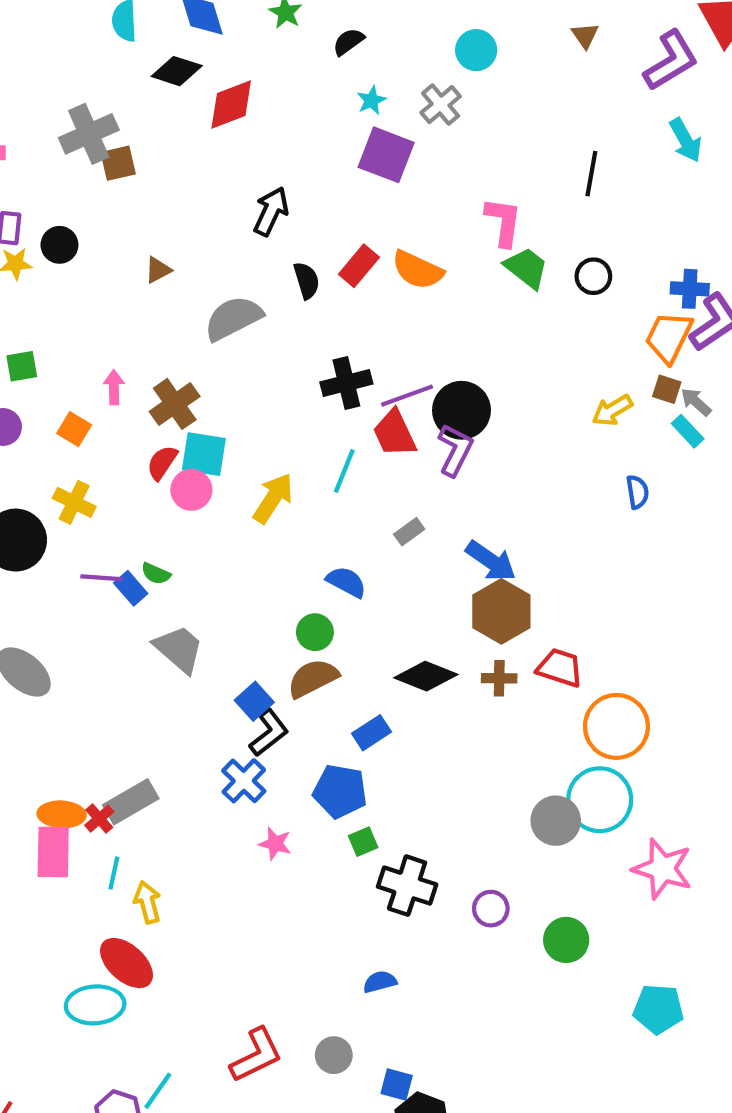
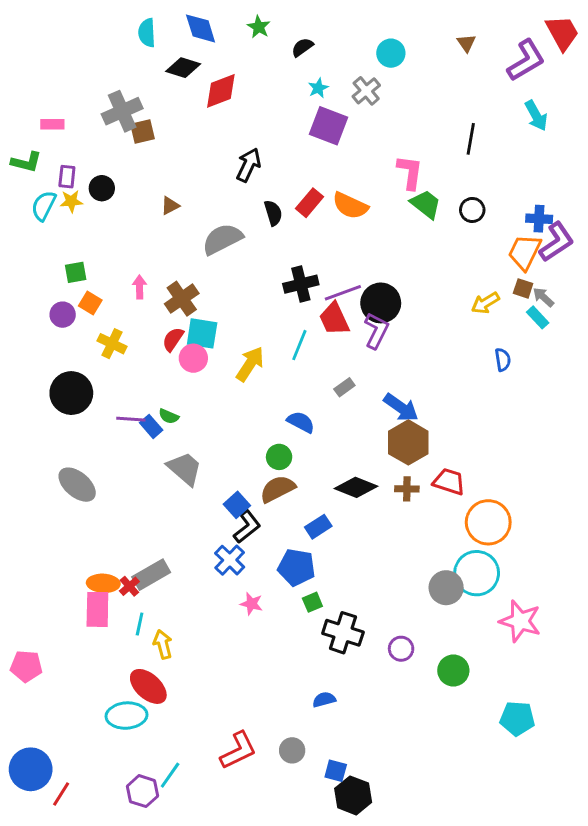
orange square: (74, 429) -> (90, 303), moved
yellow cross: (74, 502) -> (112, 344), moved

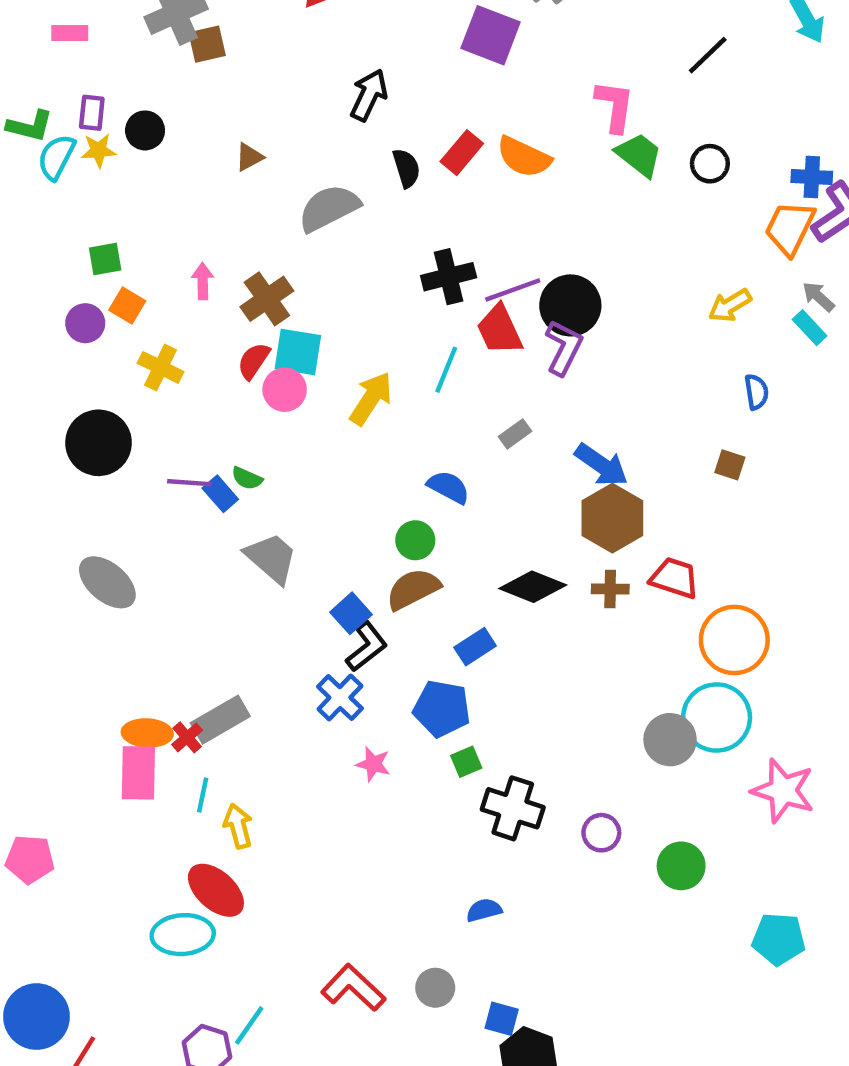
black line: (471, 139) -> (708, 55), turned 36
green L-shape: (26, 162) -> (30, 126), moved
brown square: (523, 288) -> (730, 465), moved
red L-shape: (238, 750) -> (353, 988), turned -111

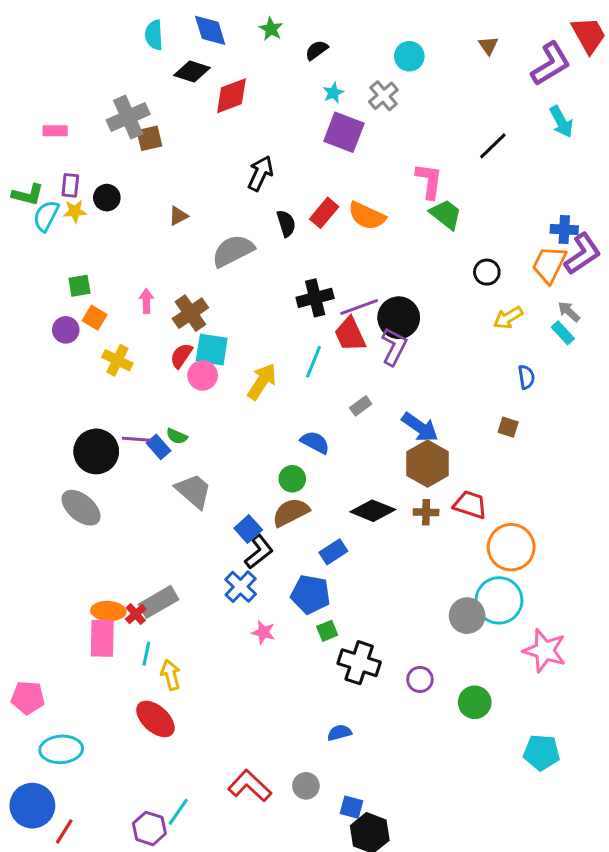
black circle: (710, 164) -> (487, 272), moved
black circle: (99, 443) -> (96, 451), moved
cyan ellipse: (183, 935) -> (61, 749), moved

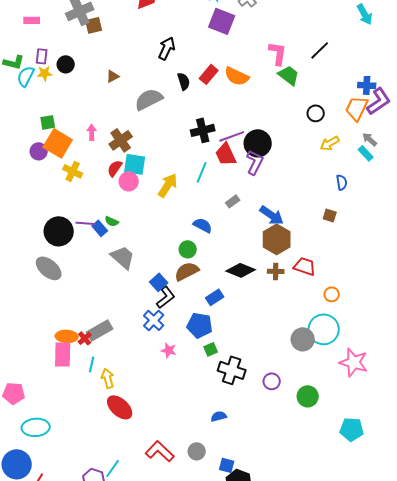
black line: (493, 146) -> (320, 50), moved
orange square: (95, 318) -> (58, 143), size x1.8
orange circle: (511, 547) -> (332, 294), size x0.5
red ellipse: (155, 719) -> (120, 407), moved

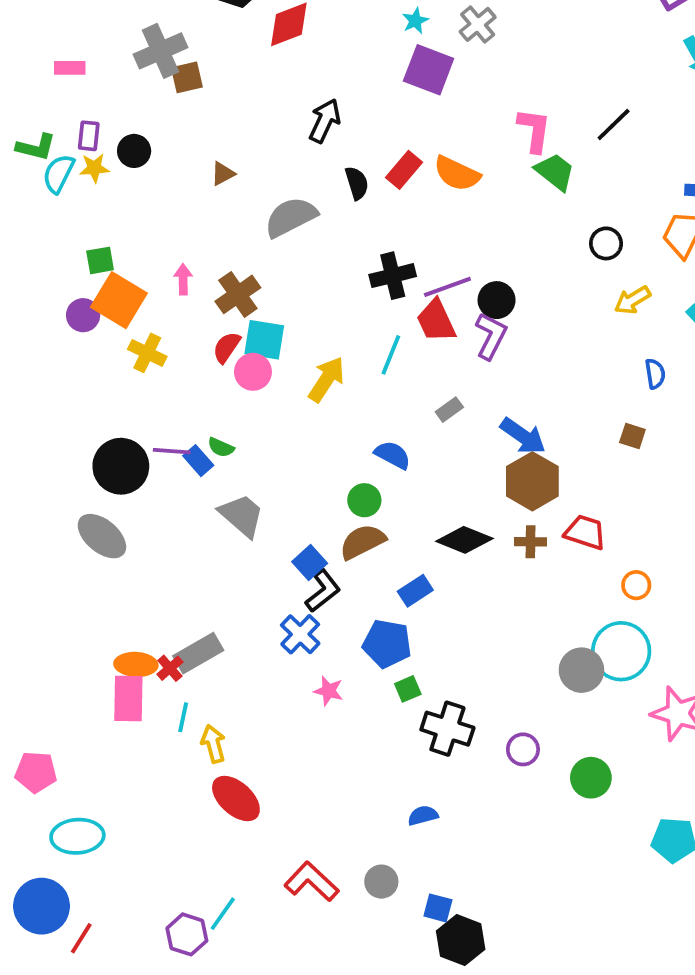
black circle: (258, 143) -> (497, 300), size x0.7

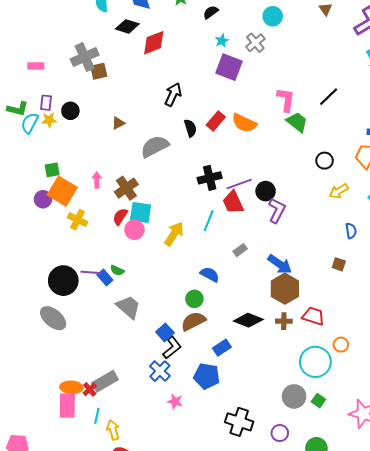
purple L-shape: (491, 336) -> (277, 210), moved
cyan circle: (621, 651) -> (315, 362), moved
gray circle: (581, 670) -> (294, 396), moved
green square: (408, 689) -> (318, 401), moved, turned -32

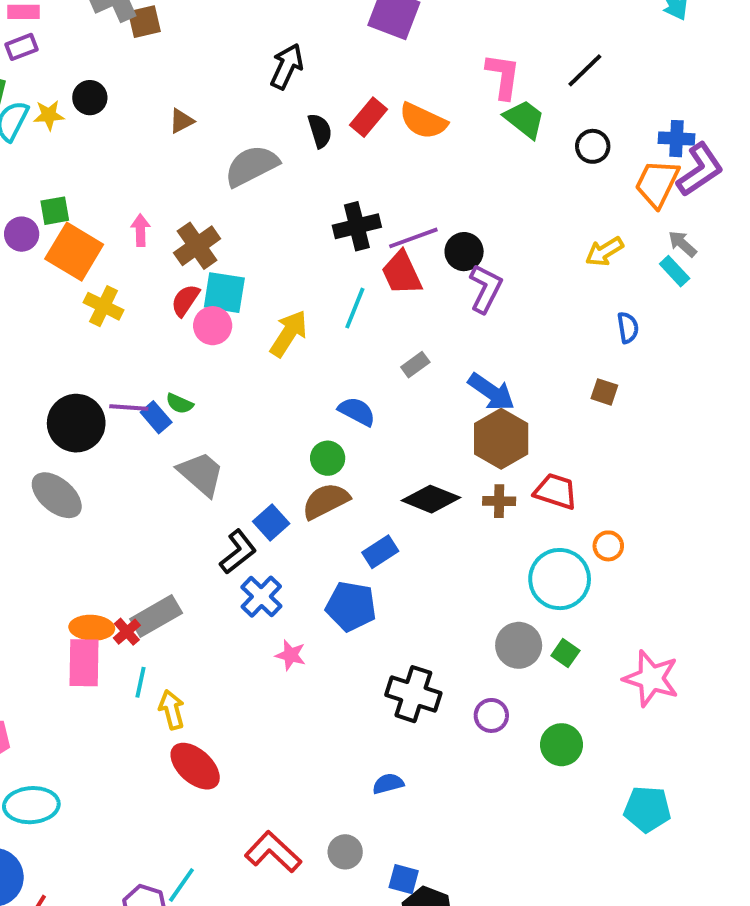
purple rectangle: (46, 103) -> (22, 47), moved, turned 63
black circle: (325, 161) -> (593, 146), moved
purple circle: (43, 199) -> (22, 234), moved
black L-shape: (172, 348) -> (238, 552), moved

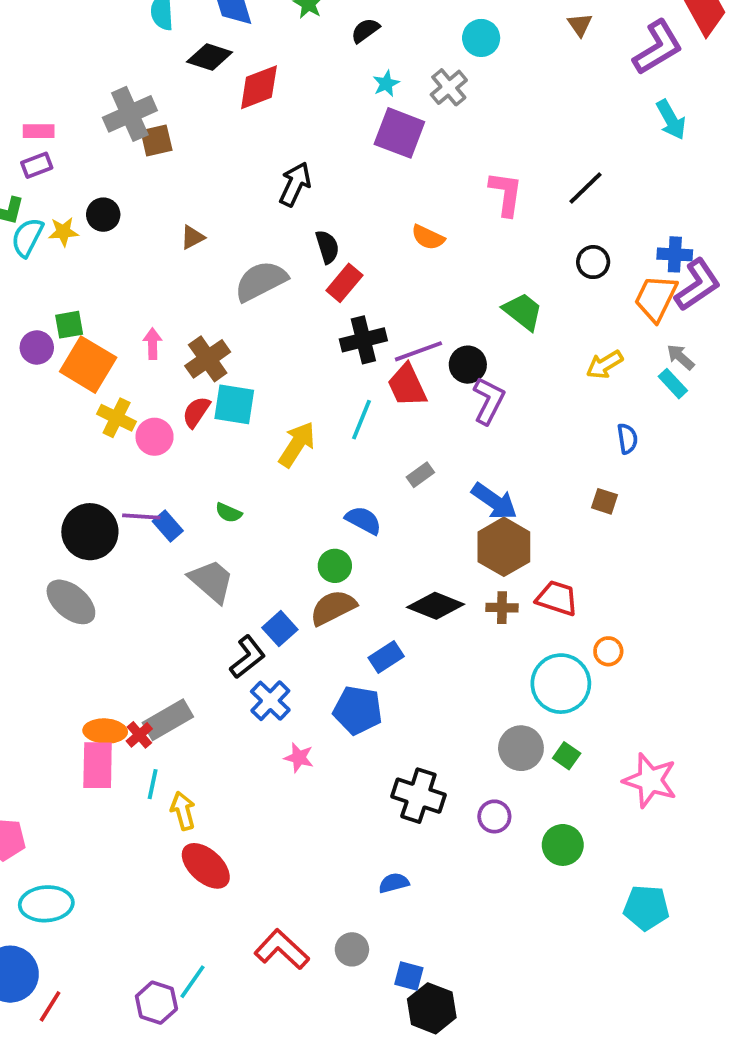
red rectangle: (369, 117) -> (344, 283), moved
green trapezoid: (524, 119) -> (523, 311), moved
orange semicircle: (423, 121) -> (428, 237), size x0.7
pink circle: (213, 326) -> (155, 437), moved
green semicircle: (179, 404) -> (229, 513), moved

